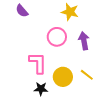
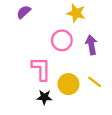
purple semicircle: (22, 11) -> (24, 12), turned 88

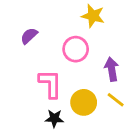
purple semicircle: (24, 12) -> (29, 36), moved
purple arrow: (91, 45) -> (112, 69), moved

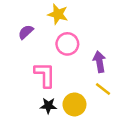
yellow star: (93, 16) -> (58, 14), moved
yellow circle: (84, 102) -> (74, 104), moved

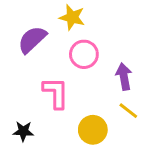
purple semicircle: (26, 32) -> (32, 40), size x1.5
black star: (48, 106) -> (23, 131), moved

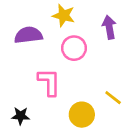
purple semicircle: (32, 40) -> (28, 35), turned 36
purple arrow: (124, 77) -> (109, 27), moved

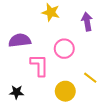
purple semicircle: (28, 35) -> (20, 40), moved
pink circle: (74, 48) -> (64, 49), moved

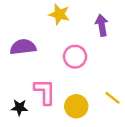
pink L-shape: (39, 65) -> (45, 92), moved
yellow line: (90, 78) -> (113, 98), moved

